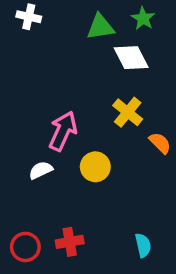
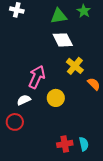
white diamond: (131, 58) -> (63, 40), moved
red cross: (70, 242) -> (65, 144), moved
red circle: (25, 247) -> (15, 122), moved

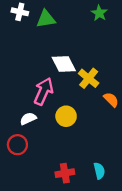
green triangle: (59, 16) -> (46, 19), moved
white diamond: (63, 40) -> (64, 64), moved
red cross: (65, 144) -> (65, 173), moved

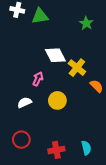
green star: (99, 13) -> (86, 23), moved
pink arrow: (44, 91) -> (38, 79), size x0.6
red circle: (17, 145) -> (21, 140), moved

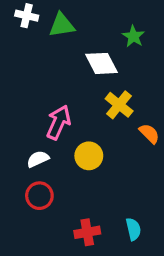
white diamond: (55, 55) -> (102, 63), moved
pink arrow: (38, 79) -> (59, 122), size x1.5
red circle: (21, 140) -> (39, 196), moved

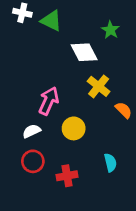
green triangle: (62, 25) -> (51, 21), turned 35
cyan semicircle: (133, 229) -> (110, 163), moved
red cross: (87, 232) -> (67, 176), moved

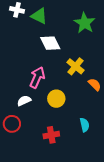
green star: (110, 30) -> (85, 23), size x1.5
white diamond: (84, 52) -> (50, 43), moved
red circle: (33, 161) -> (12, 124), moved

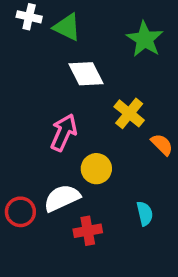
white semicircle: (24, 101) -> (62, 198), moved, size x1.5

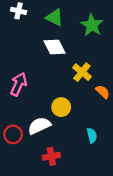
green triangle: (67, 27) -> (55, 17), moved
pink arrow: (64, 132) -> (19, 84), moved
red cross: (88, 231) -> (51, 156), moved

